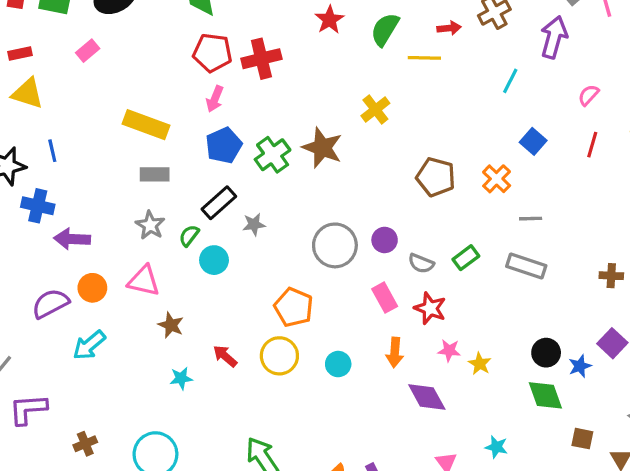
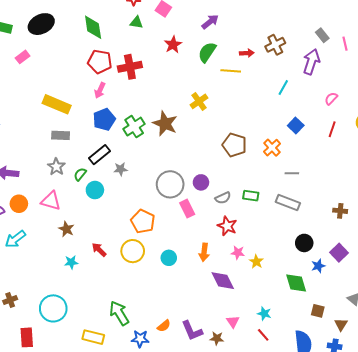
green rectangle: (466, 258) -> (251, 196), turned 42
gray semicircle: (421, 263) -> (223, 198), turned -49
pink rectangle: (385, 298) -> (187, 209), moved
black circle: (546, 353) -> (304, 243), moved

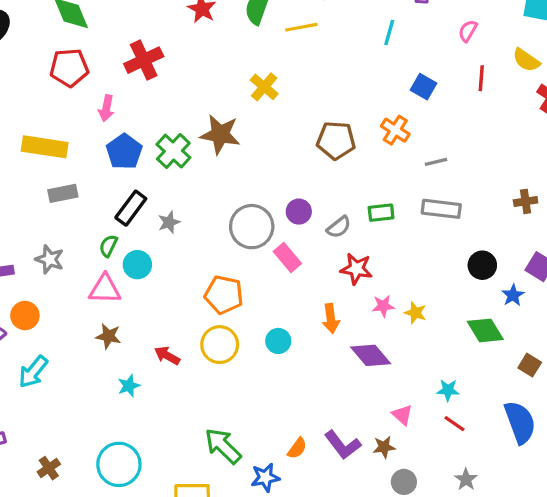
red pentagon: (100, 62) -> (69, 68), moved
gray star: (56, 167) -> (50, 259), moved
pink triangle: (51, 201) -> (105, 289), moved
brown square: (318, 311) -> (530, 365), turned 32

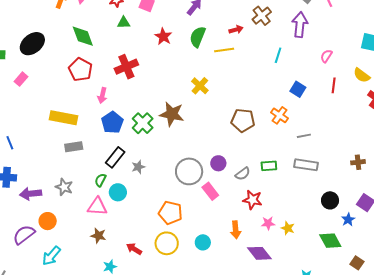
red pentagon: (69, 68) -> (80, 70), turned 30

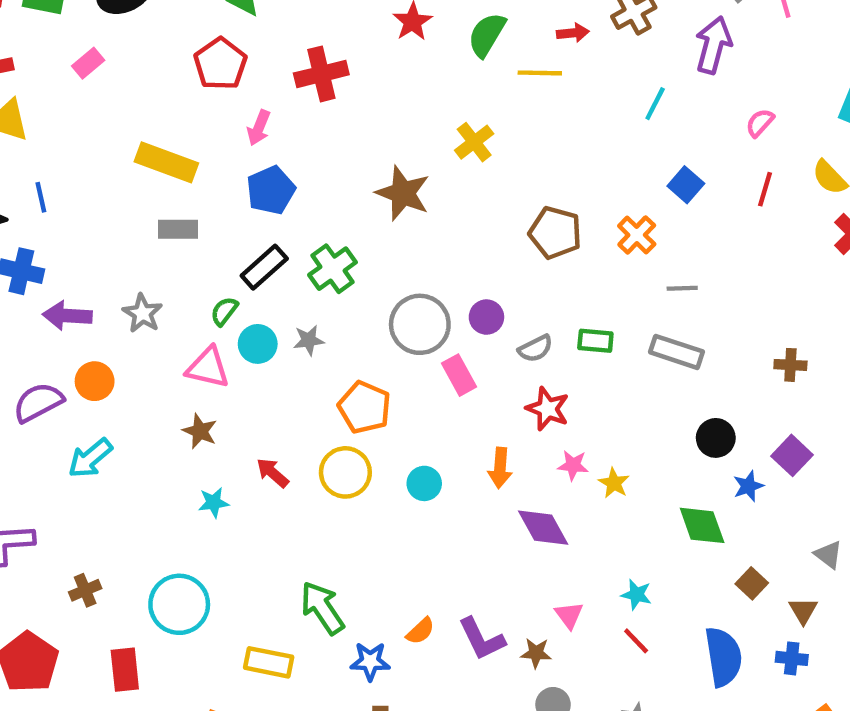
green cross: (143, 123) -> (333, 269), moved
gray star: (138, 167) -> (309, 340), moved

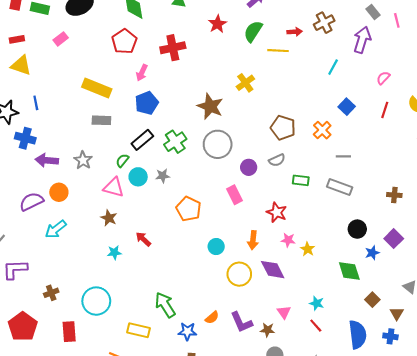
gray circle: (420, 324) -> (218, 144), moved
gray semicircle: (535, 348) -> (277, 160), moved
yellow circle: (345, 472) -> (239, 274), moved

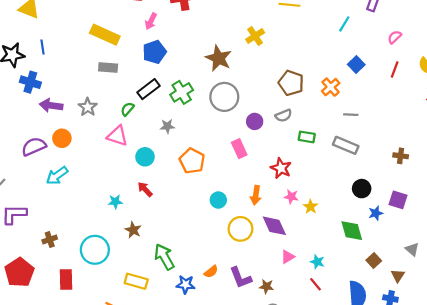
cyan circle: (138, 177) -> (145, 157), moved
brown star: (109, 218) -> (133, 230), moved
purple square: (394, 239) -> (398, 200), turned -30
pink triangle: (284, 312) -> (288, 257), moved, turned 32

